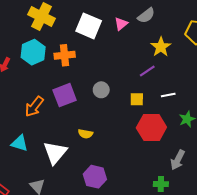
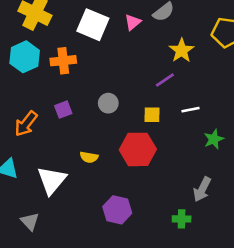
purple square: (65, 95) -> (63, 110), size x0.6
red hexagon: (151, 128) -> (138, 149), moved
purple hexagon: (95, 177) -> (117, 210), moved

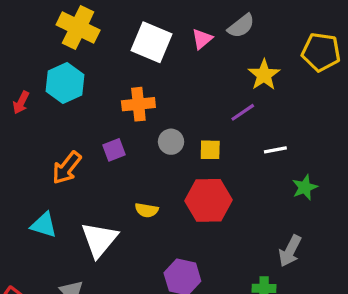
orange cross: (63, 61) -> (138, 104), moved
yellow square: (152, 115) -> (210, 150), moved

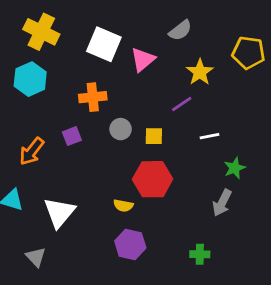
pink triangle: (202, 39) -> (143, 60), moved, size x1.4
yellow semicircle: (147, 210) -> (123, 206), moved
gray arrow: (290, 251) -> (222, 203), moved

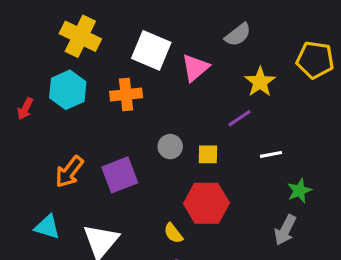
orange cross: (93, 97) -> (126, 95), moved
purple square: (72, 136) -> (120, 175), moved, size x1.6
yellow semicircle: (123, 206) -> (173, 233), turned 42

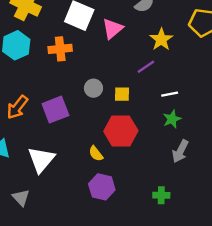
green star: (299, 191) -> (172, 119), moved

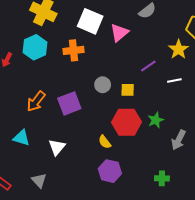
yellow star: (161, 39) -> (179, 49), moved
white line: (170, 94) -> (174, 81), moved
green star: (172, 119) -> (156, 120), moved
white triangle: (41, 160) -> (57, 147), size x0.7

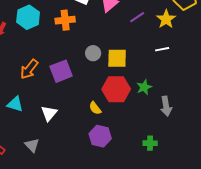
purple line: (148, 66) -> (137, 17), moved
yellow square: (128, 90) -> (117, 58), size x1.5
gray arrow: (179, 140) -> (166, 106), turned -36

